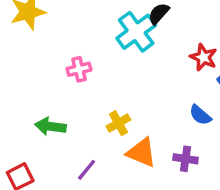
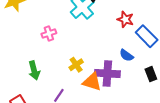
green arrow: (50, 126) -> (34, 70), turned -108
purple cross: (186, 159) -> (107, 73), moved, size x1.6

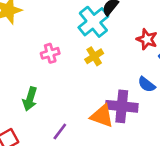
yellow cross: (76, 65) -> (94, 56), moved
green arrow: (34, 70) -> (30, 99), turned 30

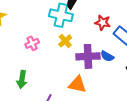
cyan cross: (93, 22) -> (61, 15), turned -30
purple cross: (122, 106) -> (88, 56), moved

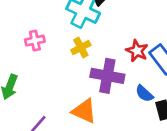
red star: (103, 23) -> (137, 51), moved
blue semicircle: (107, 56) -> (144, 94), moved

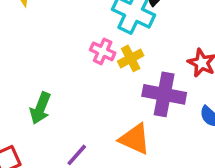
pink cross: (35, 41) -> (103, 51), moved, turned 36

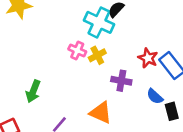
purple cross: (164, 94) -> (121, 81), size x0.7

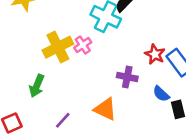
pink cross: (77, 50) -> (83, 45), turned 30
yellow cross: (97, 55) -> (58, 47), moved, size x1.6

